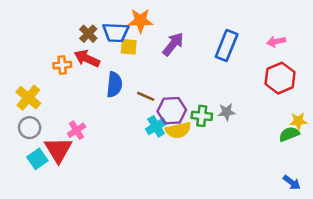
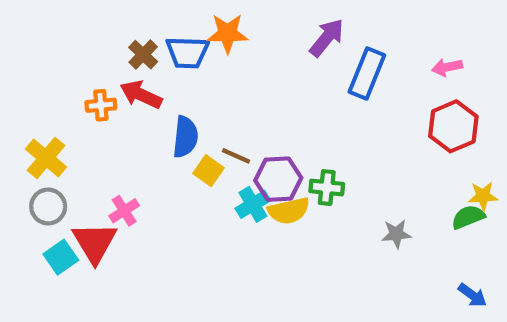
purple arrow: (173, 44) -> (327, 38), moved
yellow square: (129, 47) -> (209, 171), moved, turned 30
gray star: (227, 112) -> (396, 234), moved

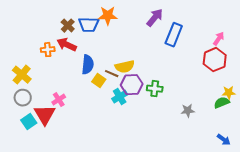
pink arrow: (447, 67) -> (219, 39), moved, turned 136
yellow semicircle: (289, 211) -> (125, 67), moved

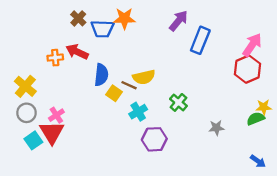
brown cross: (68, 26) -> (78, 18), moved
pink arrow: (219, 39) -> (252, 45), size x1.5
purple hexagon: (132, 85) -> (154, 139), moved
green cross: (155, 89) -> (178, 102), turned 35
pink cross: (59, 100) -> (56, 115), moved

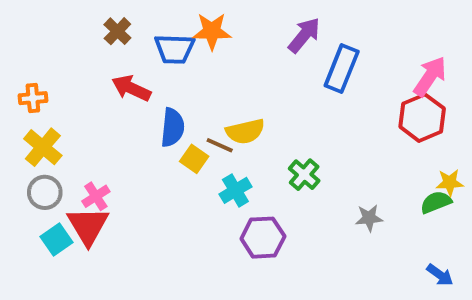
brown cross: (78, 18) -> (117, 31), moved
orange cross: (55, 58) -> (33, 98), moved

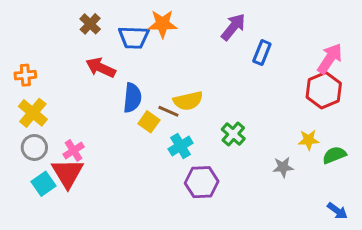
blue rectangle: (342, 69) -> (262, 53), size x0.7
yellow star: (450, 183) -> (309, 140), moved

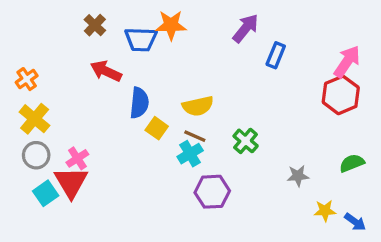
orange cross: (25, 75) -> (27, 79), turned -30
brown line: (168, 111) -> (195, 136), moved
yellow star: (309, 140) -> (325, 211), moved

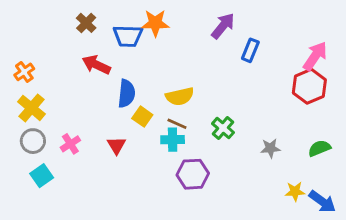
cyan cross: (190, 154) -> (173, 140), turned 30
gray star: (298, 176) -> (270, 148), moved
red triangle: (71, 182) -> (116, 145), moved, size x0.6
blue arrow: (355, 222) -> (322, 202), size x1.4

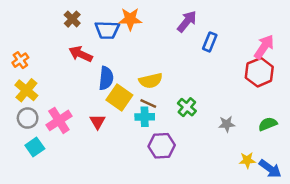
yellow square: (142, 117) -> (119, 98), size x1.5
pink cross: (70, 144) -> (59, 120), size x1.5

